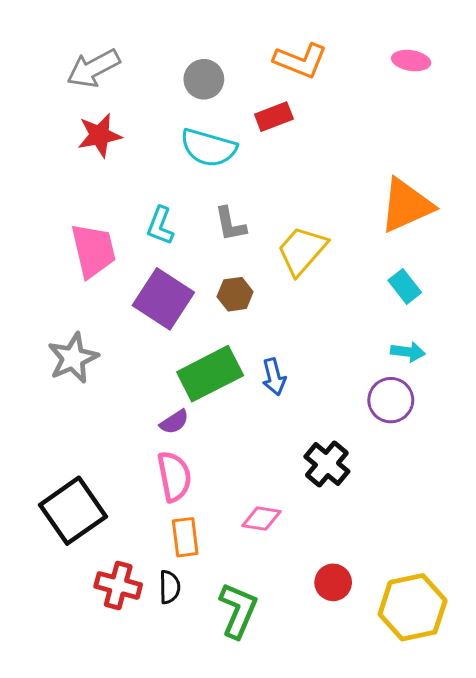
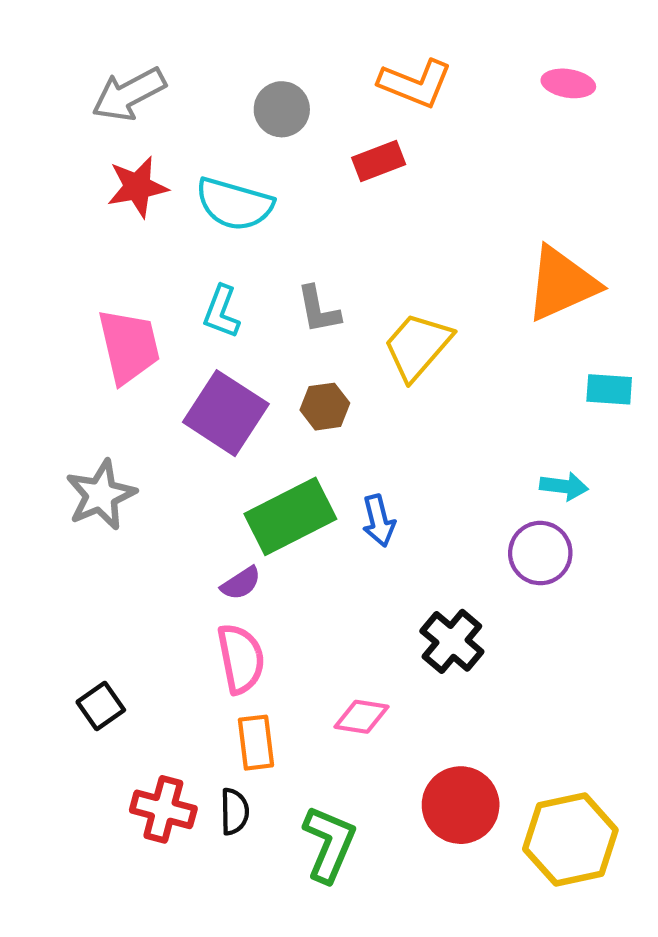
cyan semicircle: (209, 148) -> (234, 204), moved
cyan rectangle: (405, 286) -> (609, 389), moved, turned -48
black square: (73, 511) -> (101, 706), size x0.5
red circle: (333, 582) -> (461, 805), size x1.5

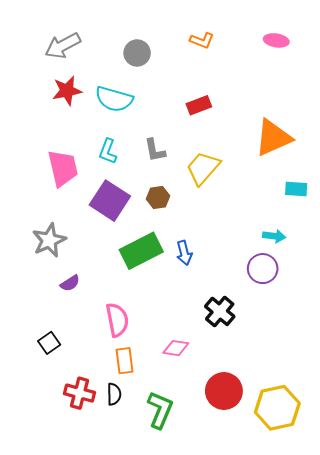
orange L-shape: (415, 83) -> (202, 40), size x0.7
red rectangle: (379, 161) -> (199, 105), moved
purple semicircle: (241, 583) -> (70, 283), moved

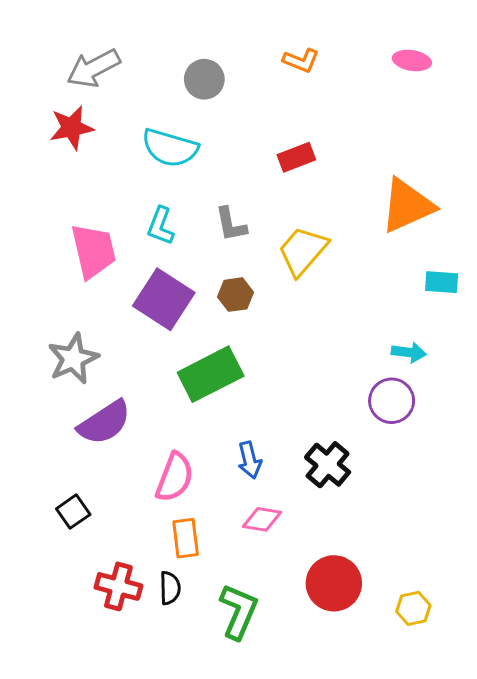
red star: (67, 91) -> (72, 128), moved
blue arrow: (184, 253) -> (250, 460), moved
purple semicircle: (70, 283) -> (104, 423), size x1.8
pink semicircle: (117, 320) -> (175, 477), turned 32
yellow hexagon: (277, 408) -> (413, 608), size x0.5

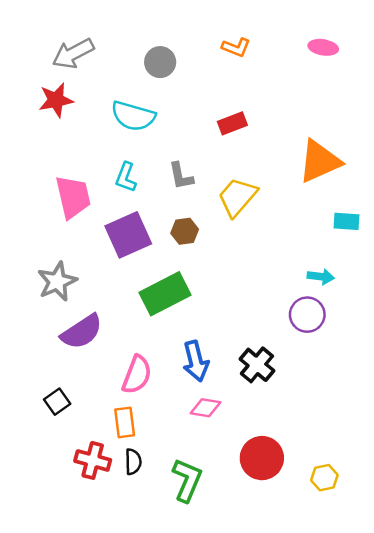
purple square: (164, 299) -> (128, 235), turned 33
blue arrow: (250, 460) -> (196, 361), size x1.4
orange rectangle: (186, 538) -> (125, 422), moved

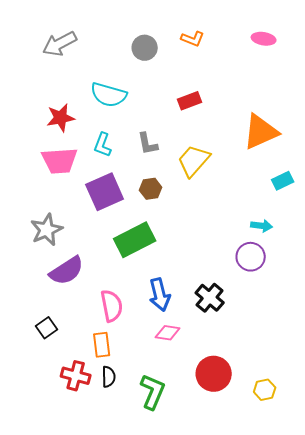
gray circle: (160, 62) -> (145, 48), moved
red star: (56, 100) -> (61, 118), moved
pink trapezoid: (73, 197) -> (60, 161), turned 99
cyan rectangle: (346, 221) -> (283, 181), turned -30
pink semicircle: (137, 375) -> (112, 306), turned -32

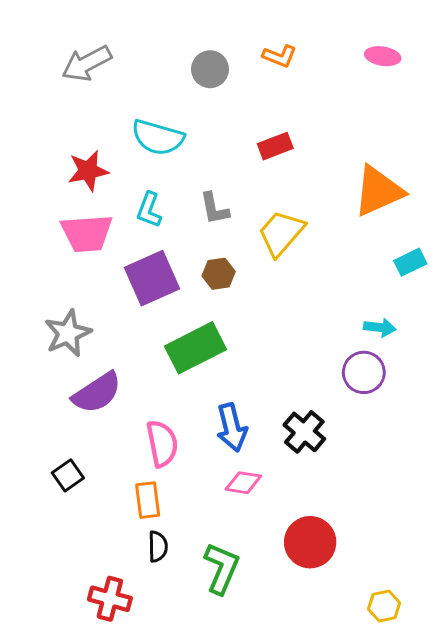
red cross: (76, 376) -> (110, 599), moved
yellow hexagon: (265, 390) -> (384, 606), moved

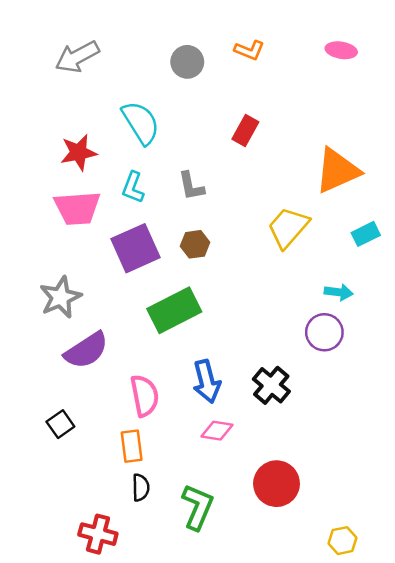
cyan semicircle: (158, 137) -> (141, 123), turned -138
red rectangle: (275, 146) -> (245, 130), turned -40
yellow trapezoid: (281, 233) -> (288, 227), moved

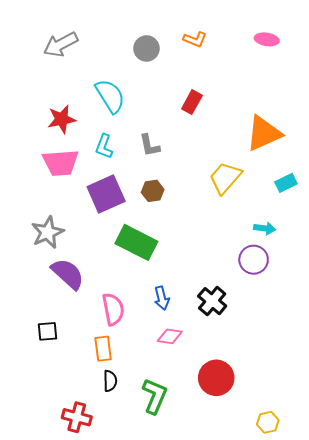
green rectangle: (174, 310) -> (136, 242), turned 54
purple semicircle: (86, 350) -> (68, 274), turned -105
blue arrow: (207, 381) -> (162, 298), size x0.7
black square: (60, 424) -> (47, 331), turned 30

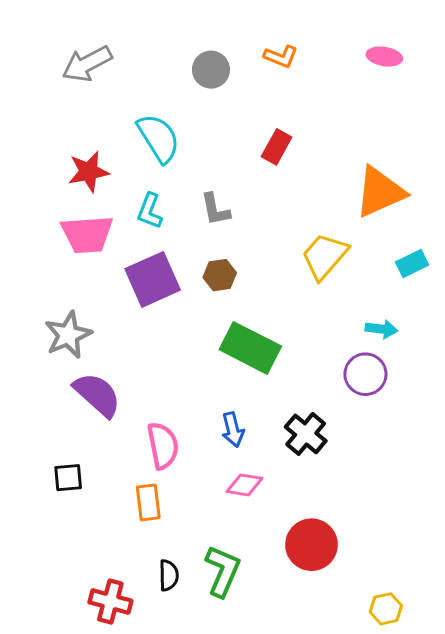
green rectangle: (136, 242) -> (250, 348), moved
black semicircle: (110, 381) -> (169, 575), moved

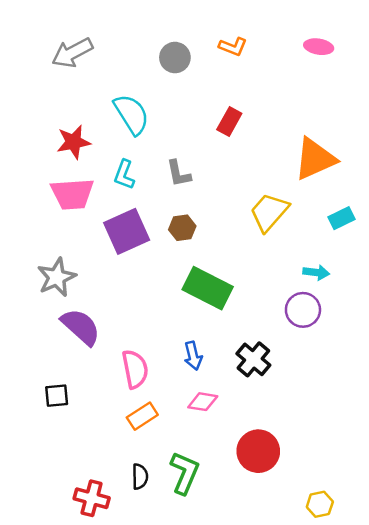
orange rectangle: (148, 502) -> (142, 416), moved, turned 64

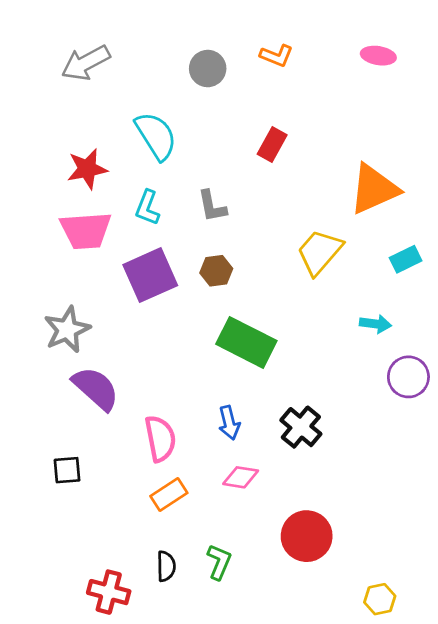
purple circle: (303, 310) -> (408, 377), moved
green L-shape: (185, 473) -> (219, 562), size x0.7

